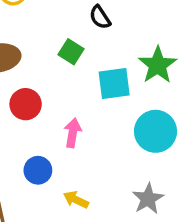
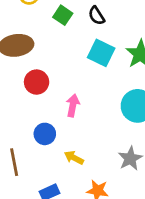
green square: (71, 52) -> (63, 15), moved
cyan square: (114, 84) -> (101, 53), moved, turned 32

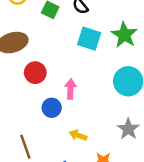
blue circle: (45, 134) -> (52, 108), moved

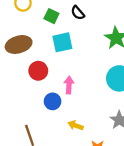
cyan square: (89, 39) -> (62, 42), moved, turned -30

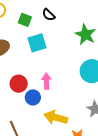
red circle: (38, 71) -> (19, 84), moved
yellow arrow: (75, 125) -> (56, 118), size x1.6

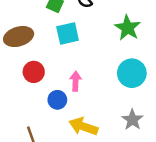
red circle: (19, 84) -> (34, 72), moved

